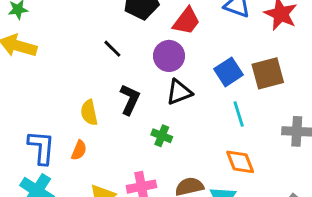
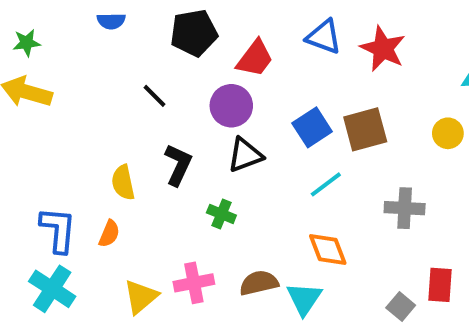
cyan line: (239, 114) -> (326, 184), turned 70

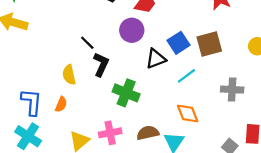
black line: (155, 96) -> (87, 43), moved
black triangle: (245, 155) -> (156, 59), moved
green cross: (221, 214) -> (126, 93), size x1.6

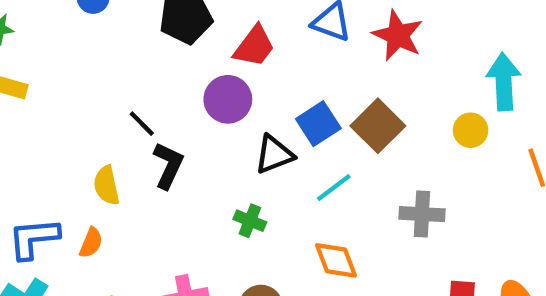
brown square: (209, 44) -> (378, 126), turned -30
green cross: (126, 93) -> (250, 221), moved, size x0.6
blue L-shape: (31, 102) -> (34, 238), turned -100

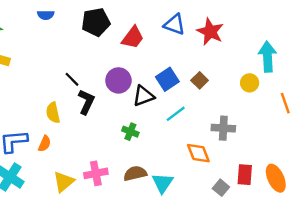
purple circle: (228, 99) -> (118, 80), moved
brown square: (378, 126) -> (200, 80), size x0.6
orange diamond: (336, 260) -> (198, 153), moved

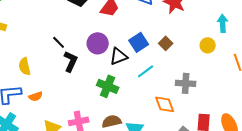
cyan arrow: (267, 57) -> (223, 23), size x0.7
yellow semicircle: (53, 113) -> (25, 66), moved
green cross: (130, 132) -> (108, 86), size x1.5
orange semicircle: (45, 144) -> (36, 96), turned 48

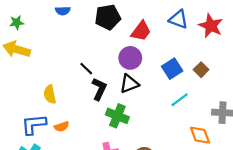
purple circle: (98, 43) -> (130, 58), moved
black triangle: (119, 56) -> (129, 84), moved
green cross: (108, 86) -> (117, 116), moved

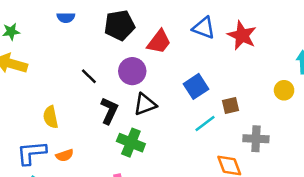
purple circle: (130, 58) -> (132, 71), moved
black line: (86, 69) -> (89, 76), moved
brown square: (201, 70) -> (230, 106), moved, turned 32

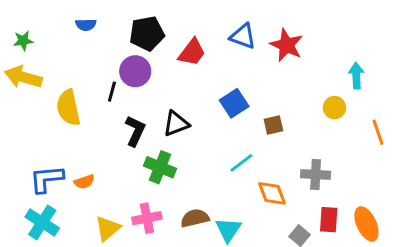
purple circle: (132, 71) -> (135, 71), moved
black line: (89, 76) -> (112, 92), turned 60
yellow semicircle: (51, 117) -> (68, 108), moved, size x1.4
cyan line: (205, 123) -> (241, 163), moved
gray cross: (256, 139) -> (316, 174), moved

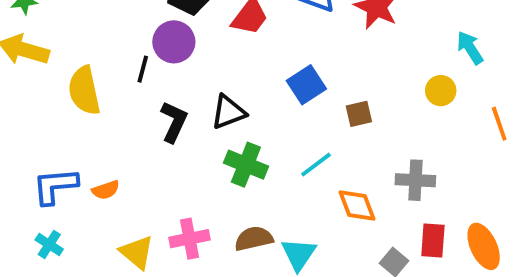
cyan arrow: (356, 76) -> (470, 48), turned -30
green cross: (160, 167) -> (246, 165), moved
cyan cross: (42, 222) -> (49, 244), size x0.6
yellow triangle: (108, 228) -> (137, 252), turned -40

